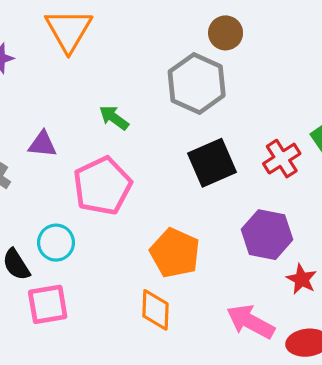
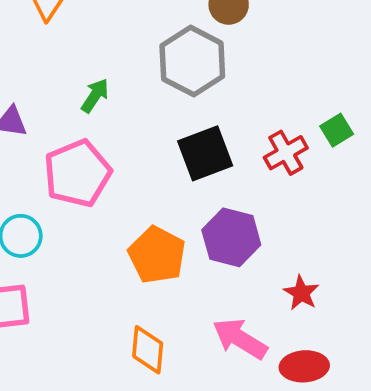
green arrow: (114, 118) -> (95, 96), turned 84
purple hexagon: (267, 235) -> (231, 237), moved
orange diamond: (155, 310) -> (148, 350), moved

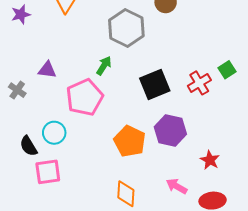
gray hexagon: (192, 61) -> (126, 28), moved
green arrow: (95, 96) -> (104, 66), moved
pink arrow: (240, 339) -> (177, 186), size x0.7

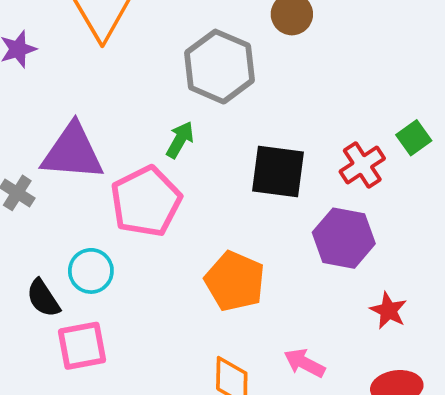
purple triangle: (47, 70) -> (73, 152), size x1.8
black square: (155, 85) -> (278, 172), turned 32
purple hexagon: (170, 131) -> (344, 238), moved
pink arrow: (177, 186) -> (305, 363), moved

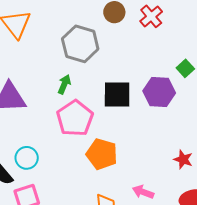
red cross: (362, 165) -> (151, 16), moved
pink pentagon: (146, 201) -> (75, 118), moved
purple hexagon: (344, 238) -> (159, 92), moved

